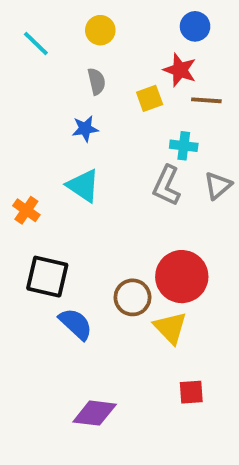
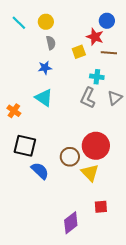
blue circle: (195, 26) -> (107, 21), moved
yellow circle: (100, 30) -> (46, 22), moved
purple diamond: (95, 413) -> (71, 223), moved, turned -45

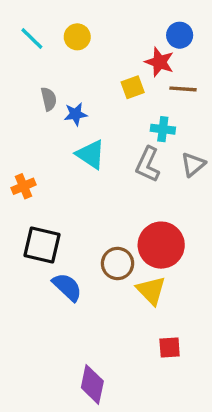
gray semicircle: (51, 43) -> (49, 99), moved
cyan triangle: (44, 98) -> (91, 154), moved
orange cross: (14, 111) -> (23, 186), turned 32
purple diamond: (71, 223) -> (92, 384), moved, turned -40

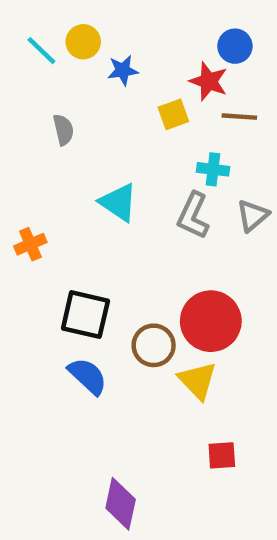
yellow circle: (77, 37) -> (83, 42), moved
blue star: (76, 114) -> (123, 70), moved
black square: (42, 245) -> (85, 315), moved

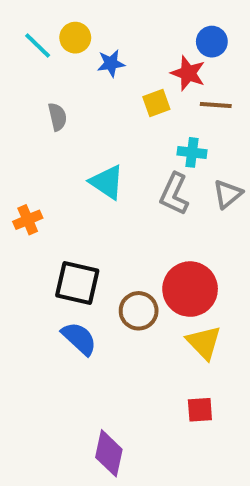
yellow triangle: (198, 381) -> (204, 342), moved

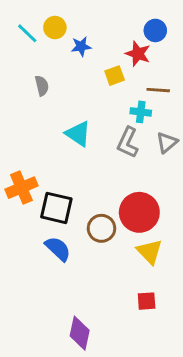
brown line: (216, 105) -> (158, 90), moved
orange cross: (28, 220) -> (21, 188), moved, size x1.5

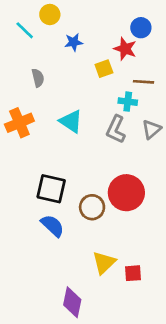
yellow circle: (55, 28) -> (50, 14), moved
orange cross: (21, 188) -> (19, 123), moved
yellow triangle: (150, 252) -> (104, 263), moved, turned 30

